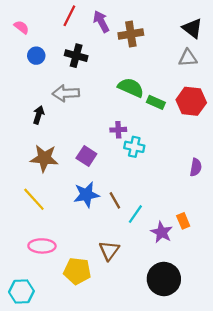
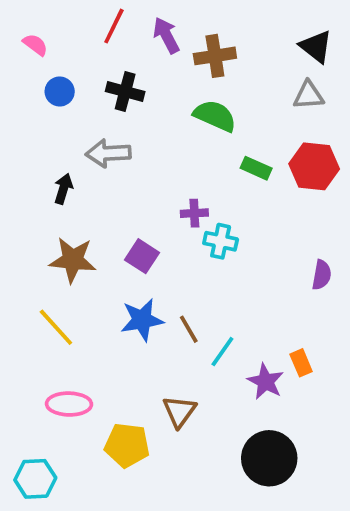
green semicircle: (131, 88) -> (215, 116), moved

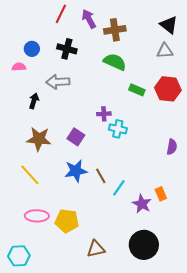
pink semicircle: (35, 45) -> (19, 67), moved, turned -40
brown triangle: (179, 411) -> (96, 249), moved, turned 42
yellow pentagon: (127, 445) -> (67, 221), moved

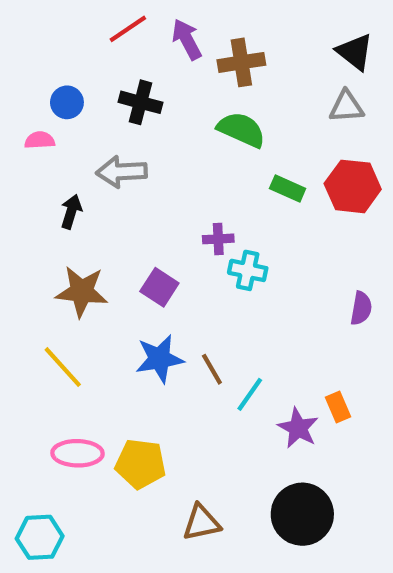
red line: (61, 14) -> (128, 29), turned 30

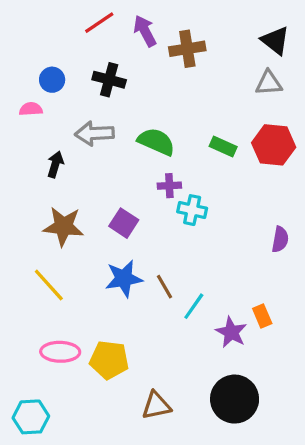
green semicircle: (241, 130) -> (156, 142), moved

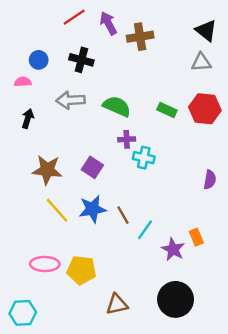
black arrow: (55, 164) -> (28, 119), moved
yellow line: (49, 285) -> (57, 210), moved

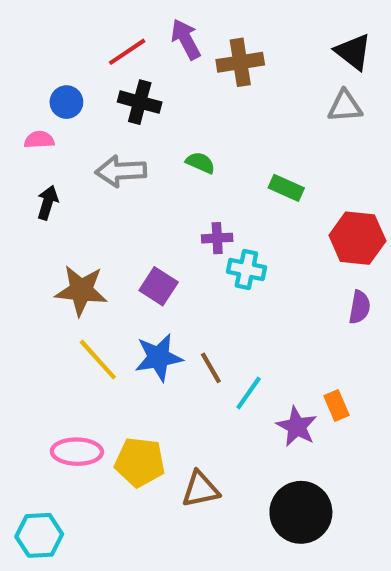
red line: (74, 17) -> (127, 52), moved
green semicircle: (117, 106) -> (200, 163), moved, size x0.6
red hexagon: (205, 109) -> (357, 238), moved
brown triangle: (117, 304) -> (200, 489), moved

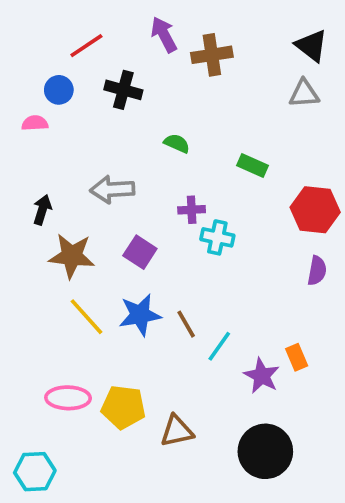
red line: (127, 52) -> (86, 46), moved
gray arrow: (121, 171) -> (112, 189), moved
black arrow: (48, 203) -> (42, 210), moved

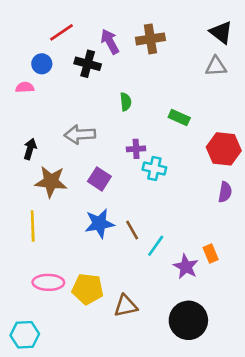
purple arrow: (164, 35) -> (110, 42), moved
green semicircle: (177, 143) -> (126, 102), turned 60
yellow line: (86, 317) -> (33, 226), moved, turned 40

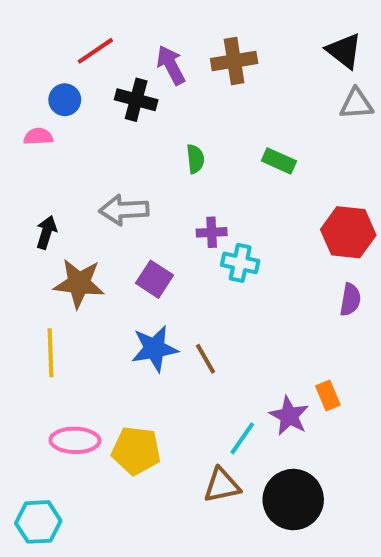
gray triangle: (216, 66) -> (356, 104), moved
green rectangle: (179, 117) -> (279, 161), moved
cyan line: (156, 246) -> (242, 438), moved
brown triangle: (126, 306) -> (222, 485), moved

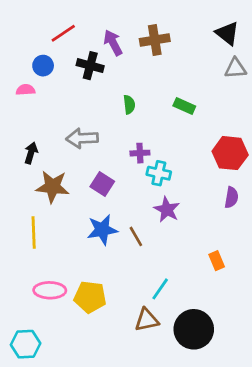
purple star: (289, 416) -> (167, 210), moved

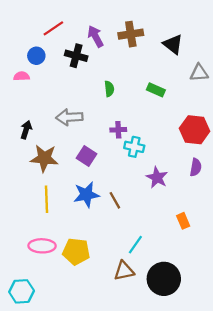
black triangle: (227, 33) -> (173, 44), moved
gray triangle: (235, 68) -> (199, 73), moved
purple star: (167, 210) -> (157, 178), moved
yellow line: (34, 232) -> (47, 199), moved

